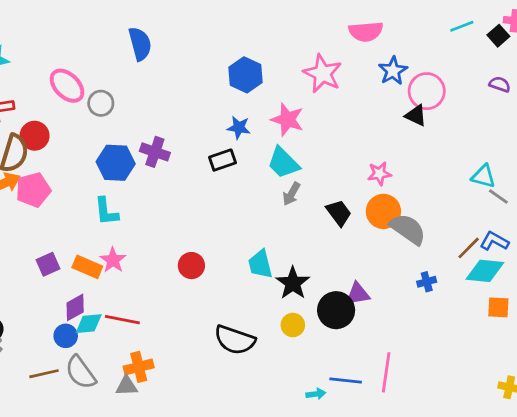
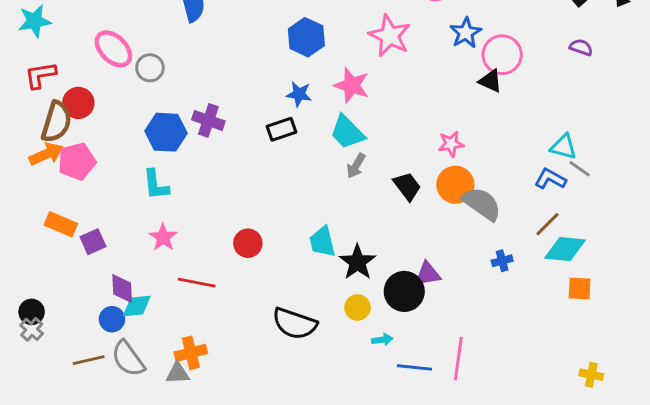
blue L-shape: (494, 241) -> (550, 179), moved
orange rectangle: (87, 267) -> (61, 224), moved
purple diamond: (75, 307) -> (122, 288), turned -64
red line: (122, 320) -> (197, 283), moved
cyan arrow: (316, 394) -> (382, 340), moved

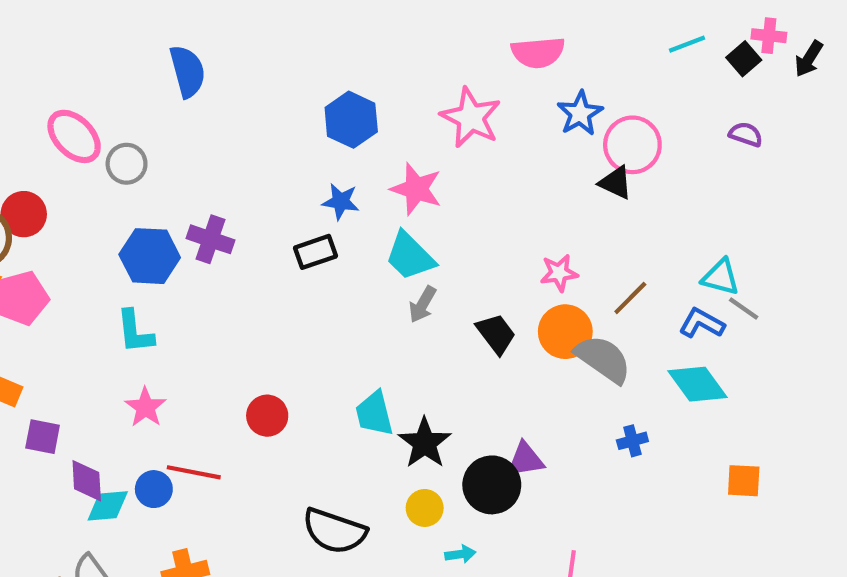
brown line: (547, 224) -> (630, 298), moved
purple square: (93, 242) -> (43, 437), moved, turned 35
cyan diamond: (565, 249) -> (698, 384), moved, turned 48
blue circle: (112, 319) -> (154, 489), moved

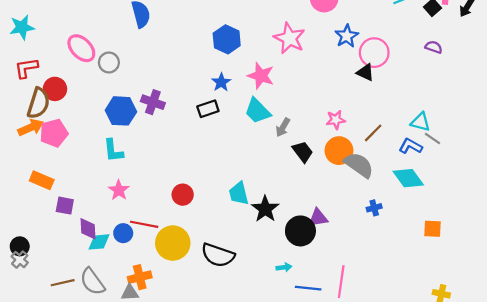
blue star: (341, 202) -> (221, 82), turned 30
gray arrow: (423, 304) -> (283, 127), moved
yellow circle: (425, 508) -> (173, 243), moved, size x1.8

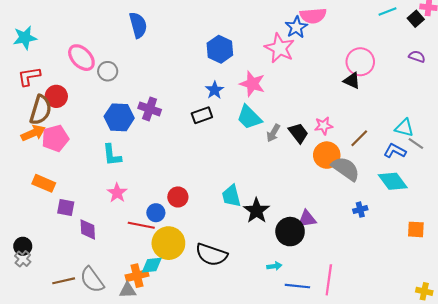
blue star: (347, 36) -> (296, 27), moved
black trapezoid: (303, 152) -> (298, 133), moved
blue circle: (123, 233) -> (156, 213), moved
cyan diamond: (99, 242) -> (152, 265), moved

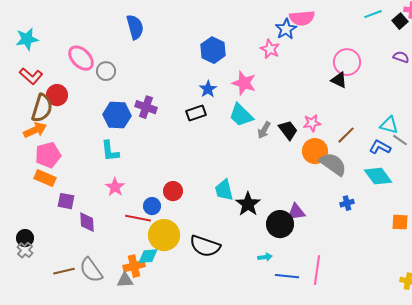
pink star: (280, 48) -> (270, 49), size x0.7
red L-shape: (29, 76) -> (31, 76), turned -130
pink pentagon: (55, 138) -> (48, 155), moved

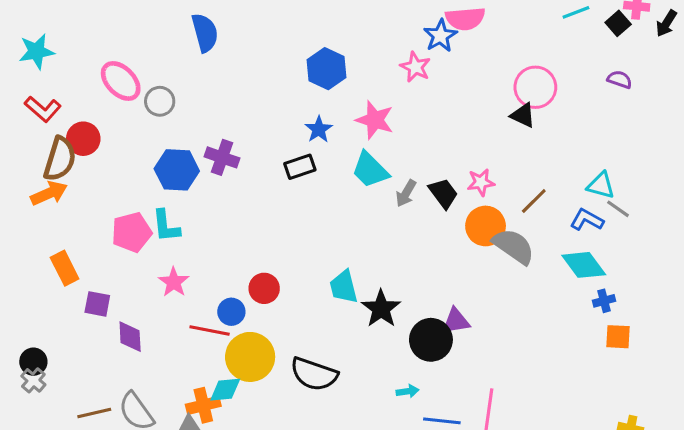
pink pentagon: (48, 155) -> (132, 232), moved
orange rectangle: (45, 178) -> (65, 268), turned 40
blue cross: (347, 203) -> (604, 301), moved

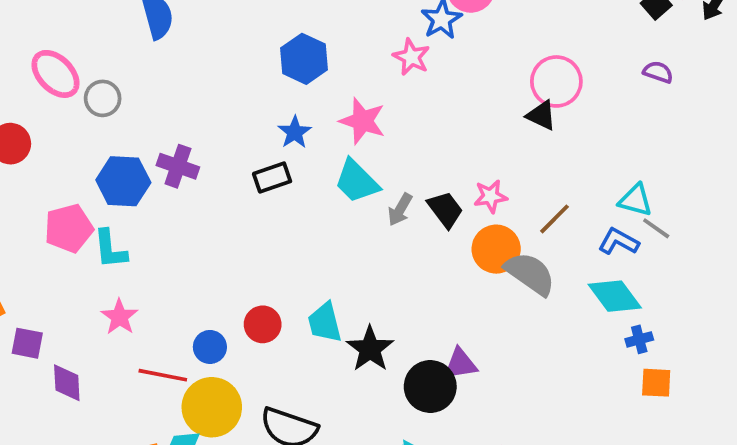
pink pentagon: (132, 232) -> (69, 228), moved
red circle: (264, 288) -> (263, 324), moved
blue circle: (231, 312) -> (210, 347), moved

